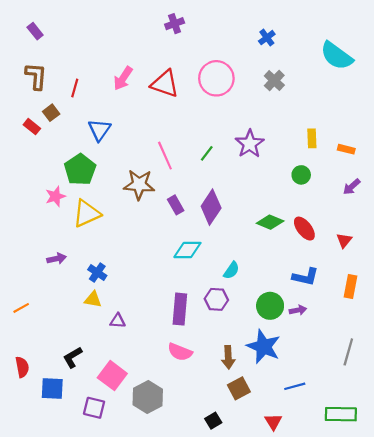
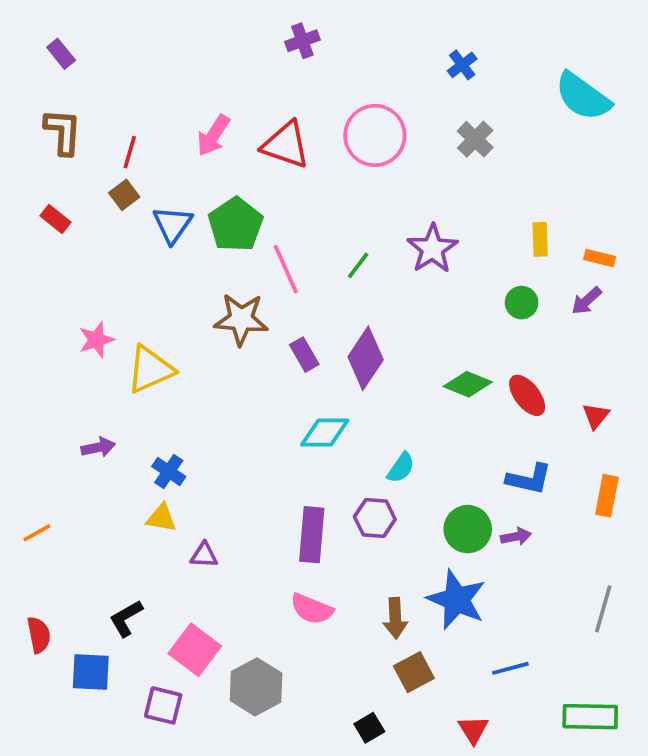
brown square: (51, 113) -> (124, 195), moved
green pentagon: (80, 170) -> (236, 225), moved
purple arrow: (352, 187) -> (587, 301), moved

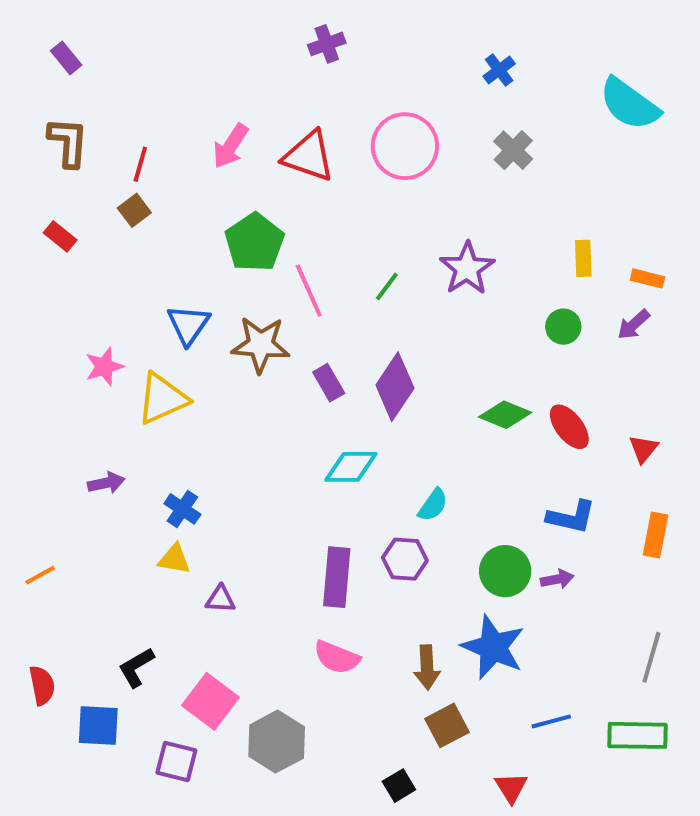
blue triangle: (172, 225) -> (188, 325), moved
green rectangle: (590, 717) -> (637, 735), moved

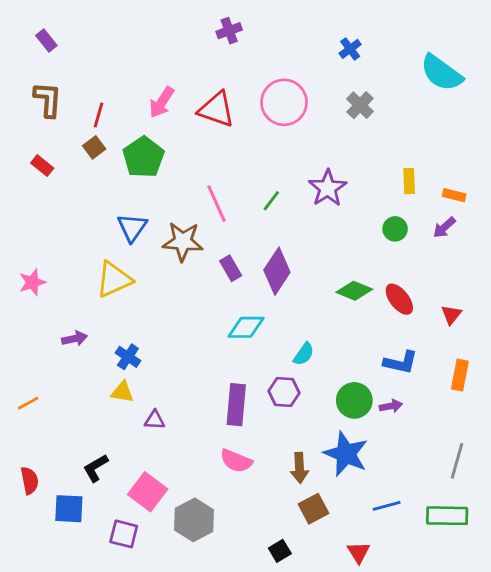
green pentagon: (255, 242) -> (143, 157), moved
pink star: (104, 367) -> (32, 282), moved

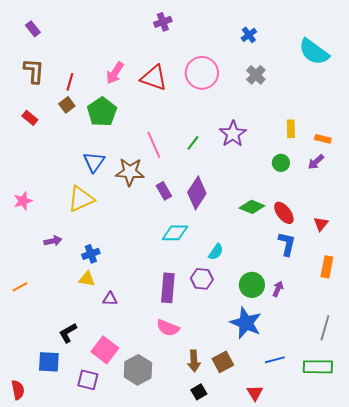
blue cross: (128, 357) -> (91, 254), turned 36
blue L-shape: (401, 362) -> (287, 244), moved, turned -90
purple arrow: (391, 406) -> (278, 289), turned -56
brown arrow: (299, 468) -> (194, 361), moved
red semicircle: (30, 481) -> (18, 390), moved

